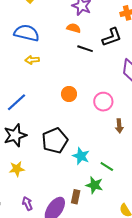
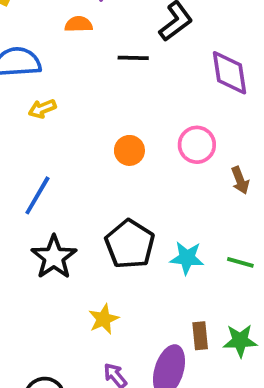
orange semicircle: (74, 28) -> (79, 24), moved
yellow star: (17, 169) -> (104, 319), moved
green star: (94, 185) -> (240, 341), moved

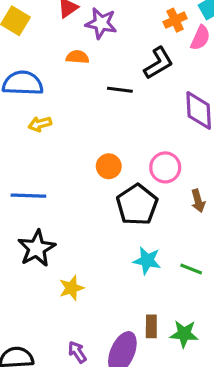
blue line: (37, 195) -> (28, 196), turned 56
black pentagon: (130, 244) -> (137, 205), moved
yellow star: (104, 319) -> (71, 288), moved

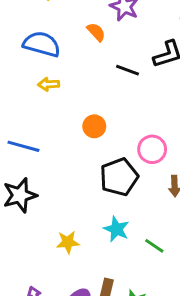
orange semicircle: (77, 57) -> (96, 32), turned 30
orange circle: (109, 166) -> (94, 126), moved
yellow star: (71, 288) -> (68, 242), moved

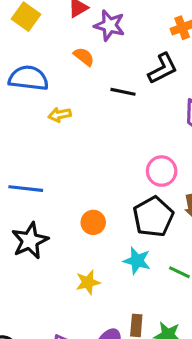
yellow arrow: (49, 84) -> (60, 115), moved
orange circle: (94, 126) -> (93, 222), moved
black pentagon: (119, 177) -> (153, 217), moved

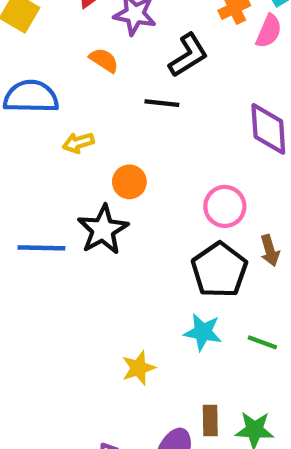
black L-shape: (163, 69) -> (188, 55), moved
orange circle: (93, 222) -> (129, 182), moved
black star: (30, 241) -> (103, 230), moved

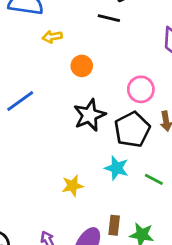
black star: (103, 230) -> (89, 115), moved
blue line: (41, 248) -> (20, 101), turned -44

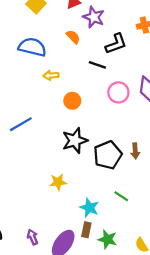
pink circle: (141, 89) -> (118, 92), moved
cyan star: (117, 168) -> (89, 208), moved
yellow star: (73, 186) -> (58, 182), moved

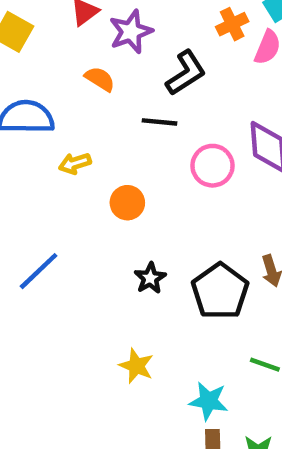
purple star: (94, 17) -> (131, 32), turned -30
black star: (75, 140) -> (150, 278), size x0.6
yellow star: (58, 182) -> (136, 366), turned -30

